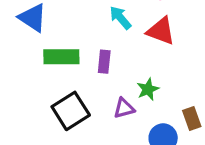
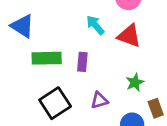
green star: (148, 89) -> (135, 82), moved

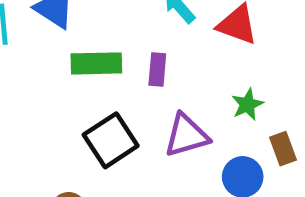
purple triangle: (99, 100) -> (186, 135), size x1.5

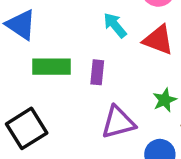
black square: (111, 140) -> (27, 128), moved

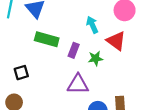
green star: (165, 100) -> (95, 58), moved
black square: (27, 128) -> (21, 73), size x0.6

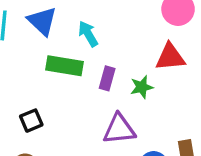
cyan arrow: (92, 25) -> (88, 34), moved
red triangle: (116, 41) -> (170, 57), turned -36

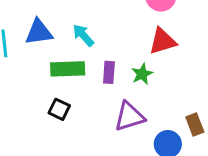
blue triangle: (42, 21) -> (39, 32), turned -40
black square: (31, 121) -> (59, 109), moved, turned -30

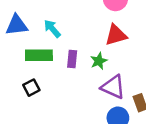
black square: (59, 109) -> (31, 88), turned 35
purple triangle: (129, 117) -> (113, 87), moved, turned 40

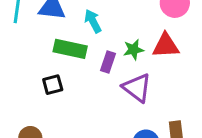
green star: (99, 61) -> (133, 50), moved
purple triangle: (113, 87) -> (137, 88), moved

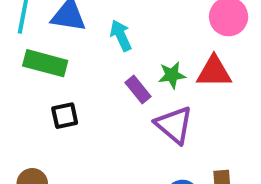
green rectangle: (70, 49) -> (45, 63), moved
purple rectangle: (108, 62) -> (138, 90), turned -60

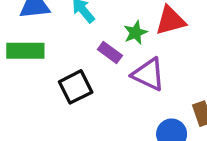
black square: (65, 116) -> (76, 87), moved, size x1.4

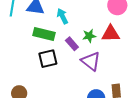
green rectangle: (25, 51) -> (44, 34), moved

